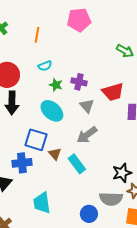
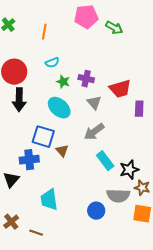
green arrow: (125, 51) -> (114, 28), moved
cyan rectangle: (77, 164) -> (105, 161), moved

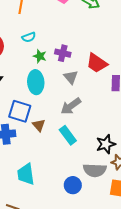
red trapezoid: (120, 89) -> (97, 63), turned 50
cyan ellipse: (59, 108) -> (36, 82), turned 45
cyan rectangle: (105, 161) -> (68, 135), moved

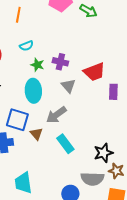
red trapezoid: (97, 63) -> (94, 72), turned -55
gray arrow: (71, 106) -> (56, 115), moved

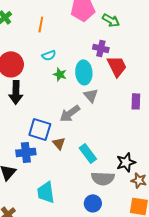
purple cross: (60, 62) -> (101, 48), moved
red trapezoid: (94, 72) -> (117, 66), moved, turned -95
cyan ellipse: (33, 91) -> (84, 72), moved
gray arrow: (56, 115) -> (70, 113), moved
gray semicircle: (92, 179) -> (103, 178), moved

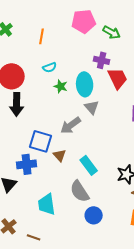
gray semicircle: (103, 178) -> (80, 191), moved, turned 55

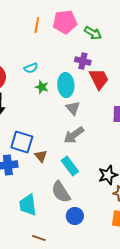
orange line: (42, 36) -> (37, 25), moved
gray arrow: (71, 125) -> (74, 135), moved
brown line: (34, 237) -> (39, 238), moved

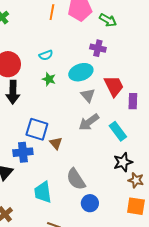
red trapezoid: (99, 79) -> (114, 86), moved
cyan ellipse: (66, 85) -> (81, 72), turned 75
green star: (42, 87) -> (49, 79), moved
cyan rectangle: (70, 166) -> (118, 131), moved

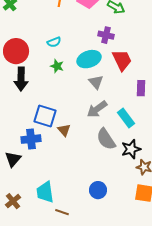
red trapezoid: (114, 86) -> (122, 60), moved
gray semicircle: (76, 179) -> (106, 139), moved
cyan trapezoid: (43, 192) -> (45, 192), moved

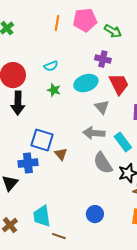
gray triangle: (96, 82) -> (102, 107), moved
gray arrow: (97, 109) -> (94, 133), turned 40

